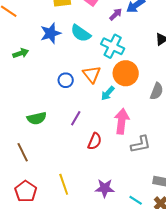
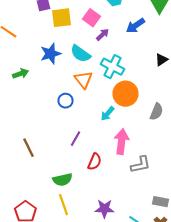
purple arrow: (116, 14) -> (102, 35), moved
orange triangle: (92, 74) -> (84, 80), moved
green semicircle: (37, 118) -> (62, 180), moved
brown line: (23, 152) -> (28, 148), moved

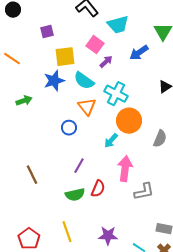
yellow square: (62, 18) -> (65, 57), moved
green semicircle: (62, 180) -> (75, 195), moved

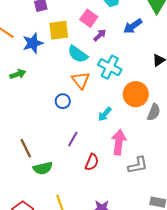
blue star: (54, 81) -> (33, 43), moved
orange circle: (129, 121) -> (136, 94), moved
green semicircle: (75, 195) -> (43, 168), moved

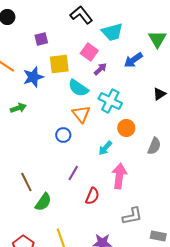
orange circle: (136, 94) -> (126, 128), moved, size x0.7
gray L-shape: (138, 165) -> (132, 216), moved
green semicircle: (43, 168) -> (43, 202), turned -42

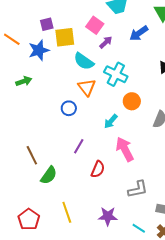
purple square: (41, 39) -> (47, 24), moved
pink arrow: (119, 176) -> (125, 149), turned -35

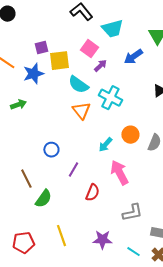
orange circle: (132, 101) -> (130, 135), moved
blue circle: (69, 108) -> (51, 150), moved
red pentagon: (29, 219) -> (23, 243), turned 30

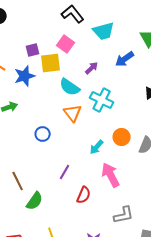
pink square: (89, 49) -> (66, 44), moved
blue circle: (51, 150) -> (43, 134), moved

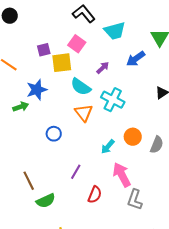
blue star: (25, 76) -> (37, 90), moved
green semicircle: (35, 201) -> (46, 201), turned 30
gray L-shape: (124, 215) -> (135, 200), moved, turned 120

